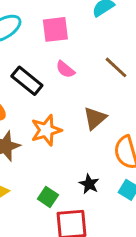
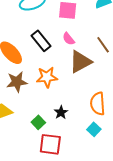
brown triangle: (95, 118) -> (80, 62), moved, size x1.4
black star: (89, 184) -> (61, 112), moved

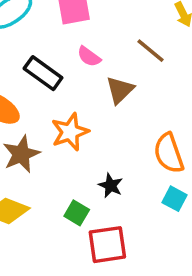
brown triangle: (80, 62) -> (120, 90), size x0.7

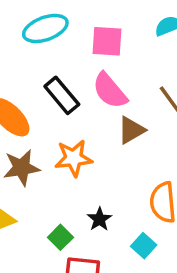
pink semicircle: (89, 57) -> (110, 91), size x1.6
cyan square: (175, 199) -> (144, 246), moved

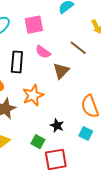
pink semicircle: (110, 91) -> (43, 52), size x0.7
black rectangle: (62, 95) -> (17, 62), turned 60

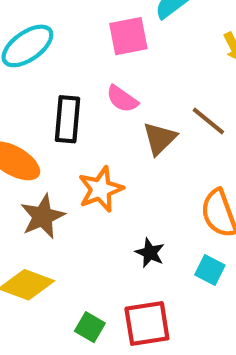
pink square: (34, 25) -> (128, 36), moved
brown line: (78, 48) -> (208, 121), moved
green square: (38, 142) -> (90, 327), moved

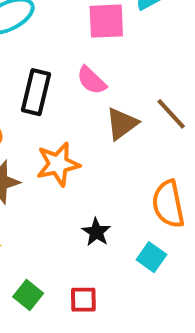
red square: (147, 323) -> (83, 300), size x0.6

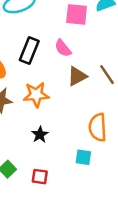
black star: (96, 232) -> (40, 135), moved
cyan square: (151, 257) -> (83, 157), turned -35

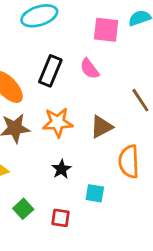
brown triangle: (77, 76) -> (101, 127), moved
cyan square: (83, 157) -> (95, 193), moved

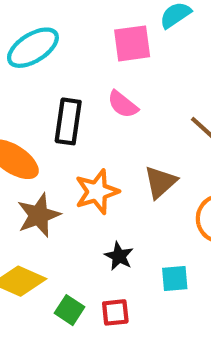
green square: (23, 209) -> (69, 310), moved
red square: (61, 218) -> (115, 312), moved

